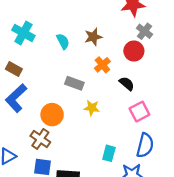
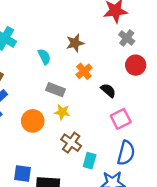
cyan semicircle: (63, 41) -> (44, 57), moved
red circle: (134, 51) -> (136, 65), moved
yellow star: (92, 108) -> (62, 112), moved
brown cross: (40, 139) -> (71, 143), moved

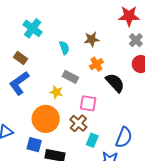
black semicircle: (108, 90) -> (115, 83), size x1.5
yellow star: (62, 112) -> (56, 92), moved
pink square: (121, 119) -> (88, 103), moved, turned 30
orange circle: (33, 121) -> (46, 119), moved, size x1.4

